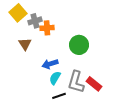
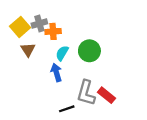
yellow square: (18, 13) -> (20, 27), moved
blue arrow: (50, 64) -> (56, 72), turned 91
cyan semicircle: (55, 78) -> (62, 53), moved

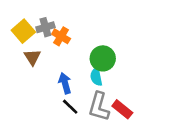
orange cross: (53, 31) -> (61, 36), turned 35
cyan semicircle: (62, 53) -> (96, 77), moved, turned -42
black line: (67, 109) -> (70, 107), moved, turned 63

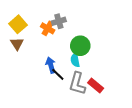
gray cross: (45, 27) -> (59, 21), moved
brown triangle: (32, 57) -> (17, 44), moved
black line: (70, 107) -> (58, 74), moved

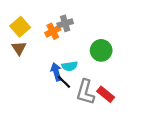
orange cross: (48, 28) -> (53, 31), turned 32
green circle: (80, 46) -> (101, 50), moved
cyan semicircle: (75, 60) -> (70, 66), moved, turned -88

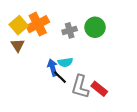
gray cross: (65, 23) -> (70, 30), moved
orange cross: (53, 31) -> (38, 24), moved, size x1.5
green circle: (101, 50) -> (95, 27), moved

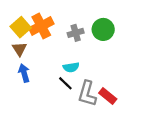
blue arrow: (53, 68) -> (24, 73), moved

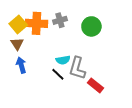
orange cross: (41, 26) -> (37, 23), turned 30
gray cross: (76, 33) -> (60, 20), moved
gray L-shape: (87, 94) -> (77, 68), moved

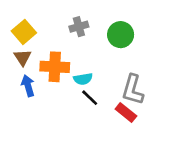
orange cross: (37, 23) -> (55, 67), moved
gray L-shape: (77, 68) -> (133, 90), moved
black line: (58, 74) -> (90, 98), moved

